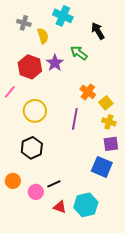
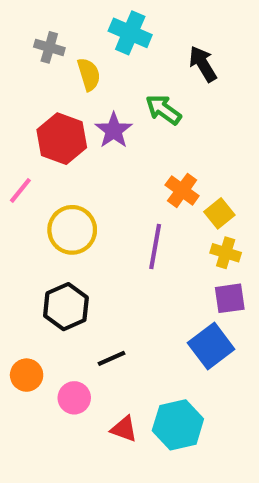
blue square: (102, 167) -> (211, 346), turned 30
black line: (54, 184) -> (112, 358), moved

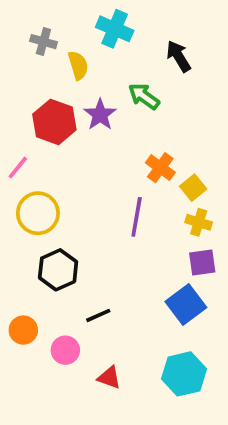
yellow circle: (72, 230) -> (38, 213), moved
cyan hexagon: (178, 425) -> (184, 374), moved

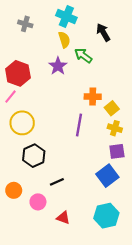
yellow semicircle: (78, 65) -> (64, 40), moved
red hexagon: (54, 122) -> (18, 73), moved
orange cross: (160, 168) -> (93, 97), turned -35

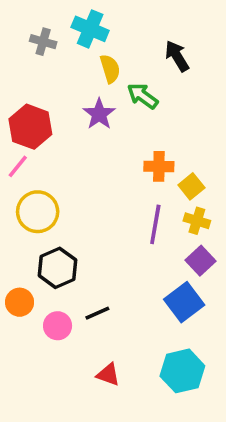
cyan cross: (66, 17) -> (90, 29), moved
purple line: (79, 125) -> (155, 224), moved
purple square: (117, 151) -> (201, 261), turned -35
orange circle: (14, 190) -> (20, 302), moved
pink circle: (38, 202) -> (58, 326), moved

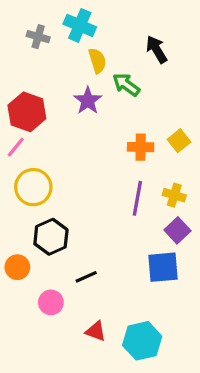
yellow square: (191, 186) -> (179, 141), moved
blue square: (184, 302) -> (163, 267), turned 32
pink circle: (58, 326) -> (51, 302), moved
cyan hexagon: (182, 371) -> (142, 341), moved

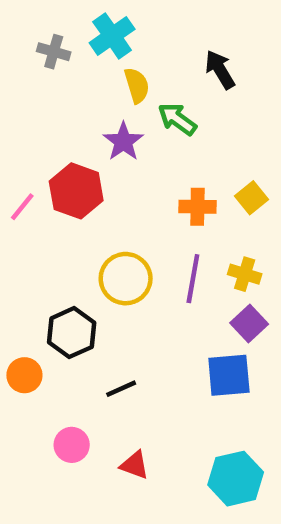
cyan cross: (80, 25) -> (112, 36), turned 32
red hexagon: (27, 112) -> (76, 191), moved
yellow circle: (33, 187) -> (126, 279), moved
pink circle: (51, 302) -> (72, 445), moved
cyan hexagon: (142, 341) -> (236, 479), moved

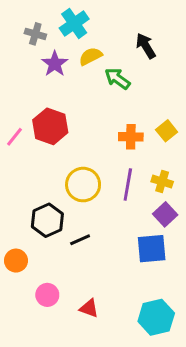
yellow semicircle: (137, 85) -> (91, 56), turned -100
purple star: (123, 142) -> (55, 64), moved
orange circle: (24, 375) -> (16, 261), moved
black line: (121, 389) -> (80, 240), moved

